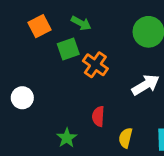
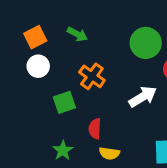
green square: (68, 49) -> (64, 102), moved
white circle: (22, 98) -> (38, 66), moved
yellow semicircle: (126, 138) -> (109, 153), moved, turned -96

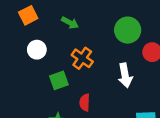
orange square: (35, 37) -> (28, 15), moved
white arrow: (143, 97) -> (125, 75), turned 110

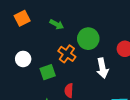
green circle: (128, 30) -> (88, 39), moved
white circle: (37, 50) -> (23, 59), moved

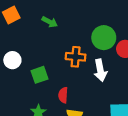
green circle: (88, 39) -> (104, 38), moved
orange cross: (67, 54) -> (76, 57), moved, turned -30

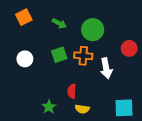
green circle: (104, 38) -> (93, 30), moved
green square: (39, 75) -> (59, 55), moved

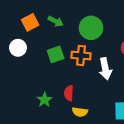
orange square: (24, 17) -> (30, 22), moved
white circle: (25, 59) -> (18, 48), moved
green star: (49, 107) -> (45, 100), moved

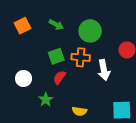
orange square: (30, 22) -> (22, 26), moved
white circle: (18, 48) -> (24, 78), moved
red semicircle: (69, 93) -> (59, 77), moved, turned 32

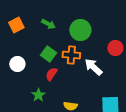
green square: (56, 56) -> (48, 54), turned -35
white arrow: (104, 70) -> (93, 67), turned 144
white circle: (24, 78) -> (17, 64), moved

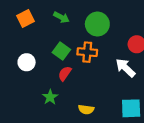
white arrow: (93, 67) -> (125, 68), moved

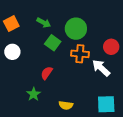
green square: (61, 51) -> (53, 43), moved
orange cross: (87, 52) -> (80, 54), moved
white circle: (27, 62) -> (12, 52), moved

